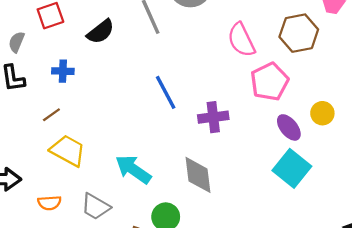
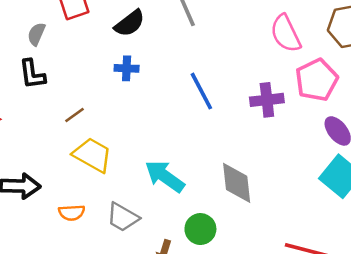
blue cross: (63, 71) -> (127, 68), moved
purple cross: (213, 117) -> (267, 100), moved

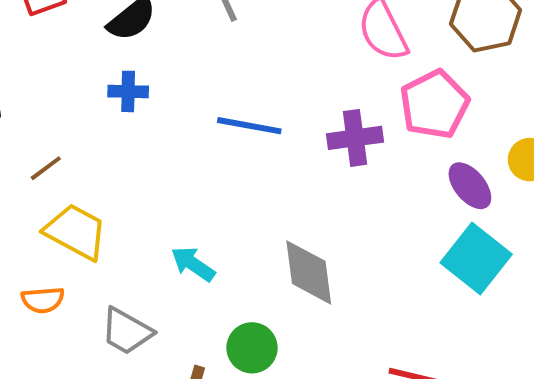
blue line: (201, 91) -> (249, 126), turned -51
cyan arrow: (165, 176) -> (193, 264), size x0.7
orange semicircle: (72, 213) -> (43, 300), moved

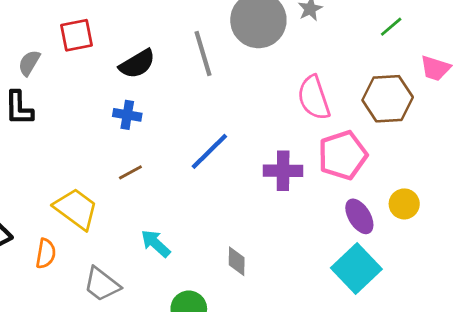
blue line: (249, 126) -> (209, 151), turned -63
brown line: (46, 168) -> (130, 172), moved
gray diamond: (309, 272) -> (237, 261), size x0.6
orange semicircle: (43, 300) -> (46, 254), turned -84

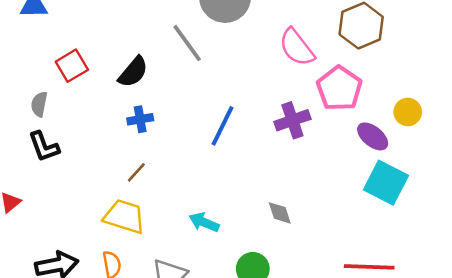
brown line: (130, 172) -> (136, 172), moved

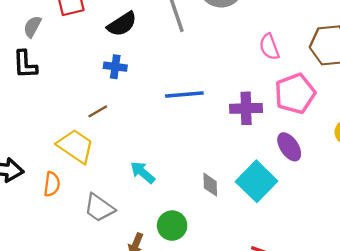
pink semicircle: (297, 47) -> (269, 47), size x0.7
blue line: (223, 126) -> (184, 94), turned 42
purple ellipse: (373, 136) -> (289, 147), moved
cyan square: (386, 183) -> (257, 181), moved

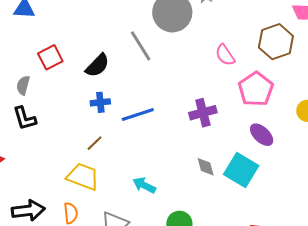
blue line: (184, 94) -> (138, 115), moved
purple cross: (246, 108) -> (203, 113), moved
gray diamond: (210, 185) -> (206, 167), moved

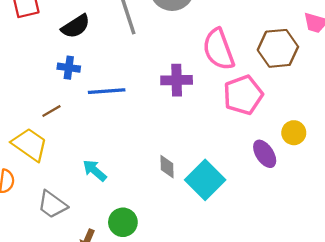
pink semicircle: (225, 55) -> (218, 49), size x1.6
purple cross: (203, 113) -> (177, 80), moved
purple ellipse: (262, 135) -> (265, 154), moved

